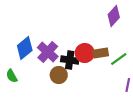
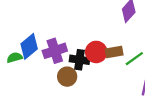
purple cross: (48, 52) -> (55, 51), turned 30
green semicircle: (12, 76) -> (15, 58), moved, turned 104

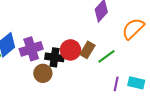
brown rectangle: (114, 52) -> (87, 50), turned -49

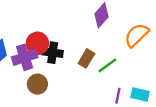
red circle: (70, 50) -> (37, 43), moved
black cross: (55, 57) -> (53, 53), moved

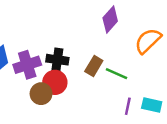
red circle: (37, 43) -> (55, 82), moved
green line: (107, 65) -> (116, 74), turned 60

